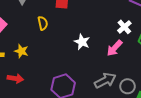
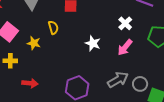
white cross: (124, 27) -> (125, 23), moved
yellow star: (21, 51) -> (34, 43), moved

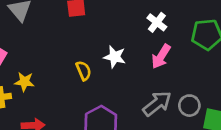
yellow semicircle: (53, 28) -> (84, 71), moved
yellow star: (34, 43) -> (24, 82), moved

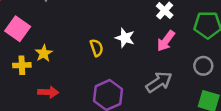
yellow star: (24, 82) -> (44, 53), turned 30
gray circle: (189, 106) -> (203, 66), moved

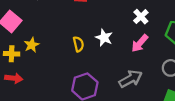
red arrow: (48, 92) -> (14, 78), moved

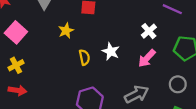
yellow star: (32, 45) -> (66, 31), moved
yellow cross: (12, 54) -> (16, 65), turned -32

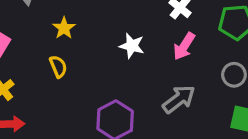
yellow semicircle: (84, 57) -> (58, 66), moved

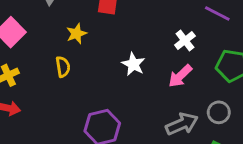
gray arrow: (179, 99) -> (182, 124), moved

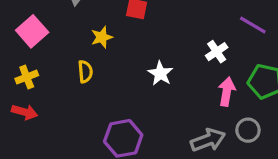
pink arrow: (180, 76) -> (227, 92), moved, turned 140

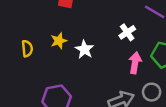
yellow star: (102, 37) -> (59, 41), moved

